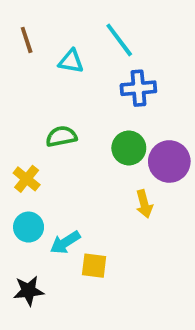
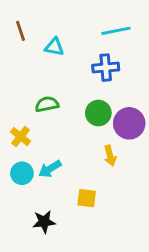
cyan line: (119, 40) -> (116, 31), moved, turned -64
cyan arrow: (65, 242) -> (50, 169), moved
yellow square: (94, 266) -> (87, 198), moved
black star: (29, 291) -> (44, 222), moved

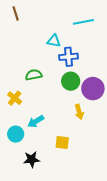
brown line: (21, 31) -> (16, 13), moved
cyan triangle: (54, 47) -> (54, 41), moved
blue cross: (106, 68) -> (69, 57), moved
cyan circle: (22, 173) -> (16, 134), moved

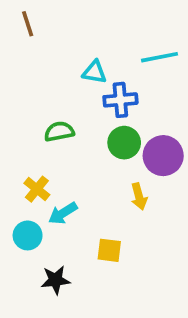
cyan line: (83, 22) -> (159, 57), moved
yellow cross: (15, 98) -> (37, 189), moved

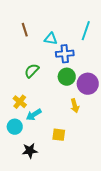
brown line: (28, 24) -> (25, 30), moved
cyan line: (159, 57) -> (86, 31), turned -60
green semicircle: (59, 131) -> (32, 71), turned -35

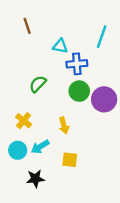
brown line: (25, 30) -> (27, 26), moved
yellow arrow: (75, 106) -> (64, 125), moved
cyan arrow: (34, 115) -> (40, 147), moved

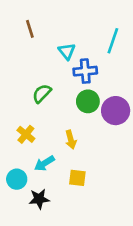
cyan triangle: (60, 46) -> (67, 51), turned 42
cyan circle: (18, 150) -> (17, 179), moved

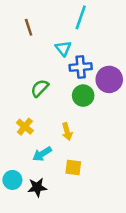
cyan line: (113, 41) -> (81, 17), moved
purple circle: (116, 111) -> (109, 79), moved
cyan circle: (17, 179) -> (12, 180), moved

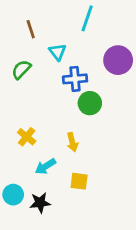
cyan triangle: (63, 48) -> (58, 52), moved
blue cross: (81, 67) -> (75, 79), moved
purple circle: (109, 79) -> (118, 60), moved
green semicircle: (40, 88) -> (21, 70), moved

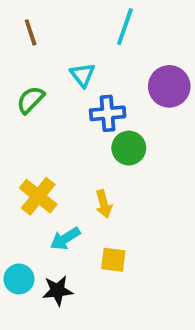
brown line: (31, 29) -> (31, 32), moved
yellow cross: (27, 137) -> (38, 196), size x1.4

